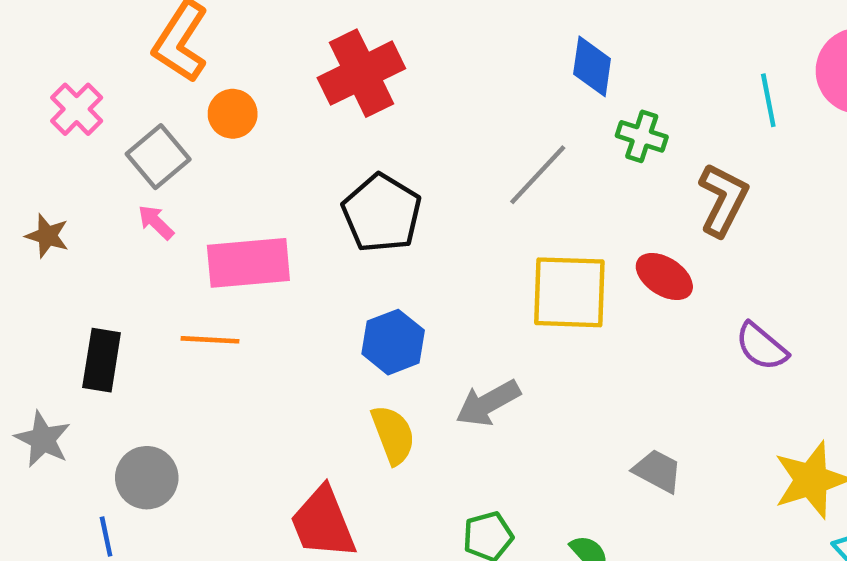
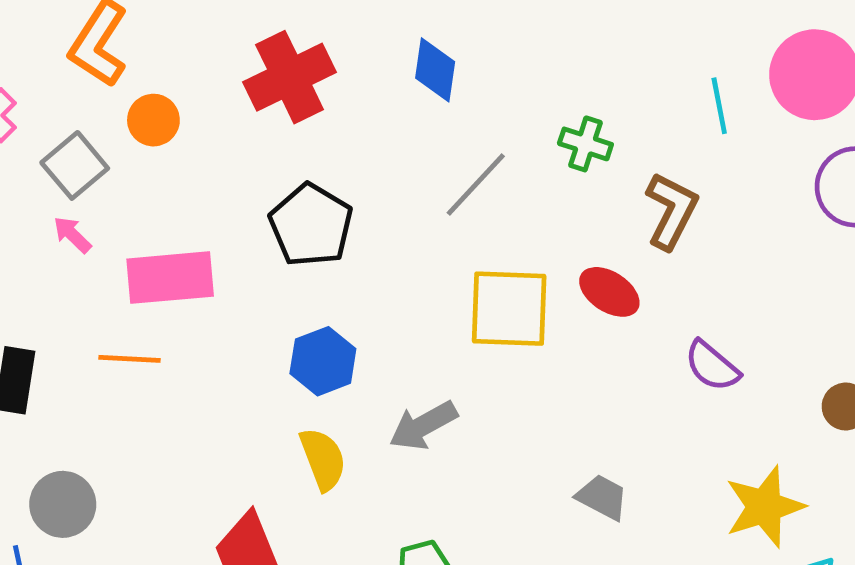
blue diamond: (592, 66) -> (435, 70), moved

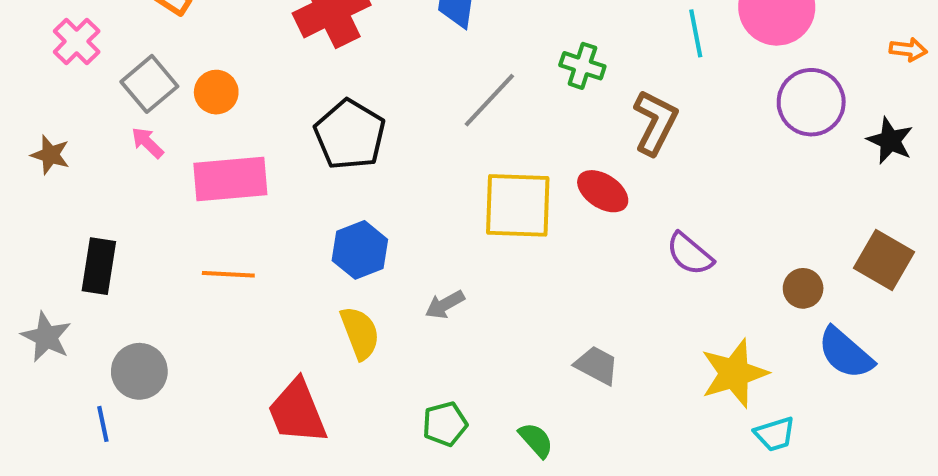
orange circle: (153, 120) -> (216, 92), moved
orange line: (130, 359) -> (228, 274), moved
gray arrow: (423, 426) -> (445, 305), size x0.7

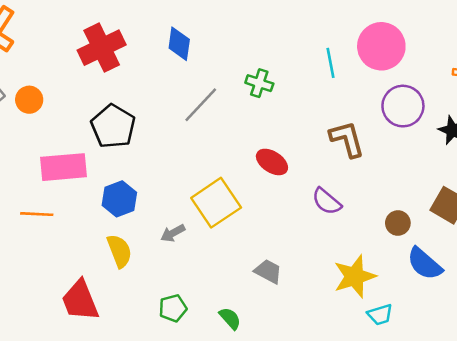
brown L-shape: (655, 122) -> (347, 139), moved, turned -42
pink rectangle: (230, 179) -> (63, 167), moved
yellow square: (518, 205) -> (216, 203), moved, turned -36

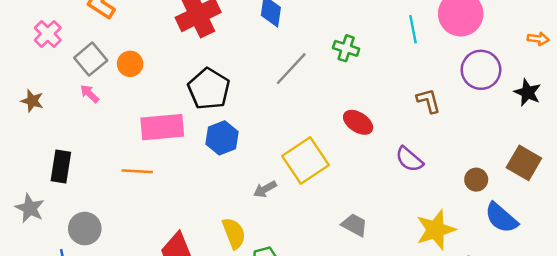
brown L-shape: (347, 139) -> (428, 101), size x0.7
blue hexagon: (119, 199) -> (222, 138), moved
yellow semicircle: (119, 251) -> (234, 233), moved

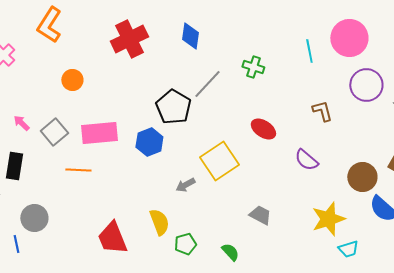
gray square: (91, 59) -> (54, 132), moved
black pentagon: (209, 89) -> (173, 107), moved
pink arrow: (90, 94) -> (21, 123), moved
brown circle: (476, 180) -> (362, 177), size x1.5

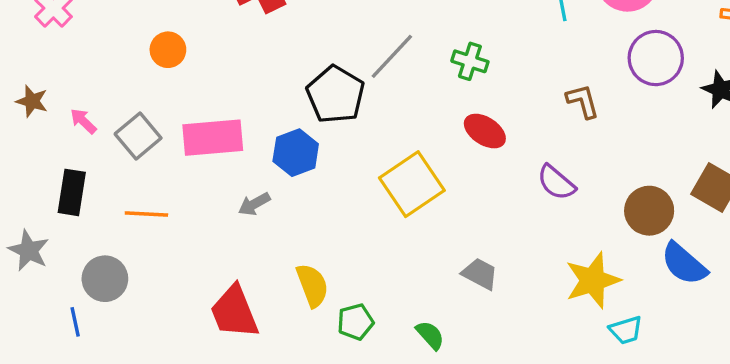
green cross: (253, 67) -> (470, 61), moved
orange line: (78, 170) -> (146, 214), moved
gray arrow: (185, 185) -> (254, 204), moved

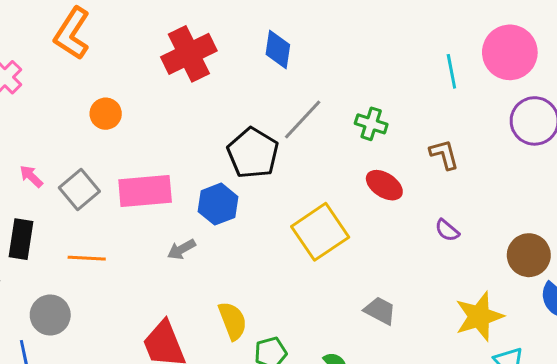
brown L-shape: (583, 101) -> (444, 154), moved
purple semicircle: (556, 182) -> (447, 230), size x0.7

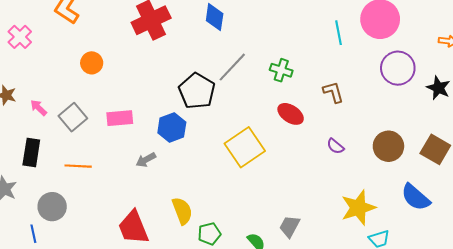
pink rectangle: (145, 191) -> (120, 118), size x0.7
brown circle: (529, 255) -> (388, 146), moved
gray trapezoid: (380, 311) -> (290, 226), moved, turned -90

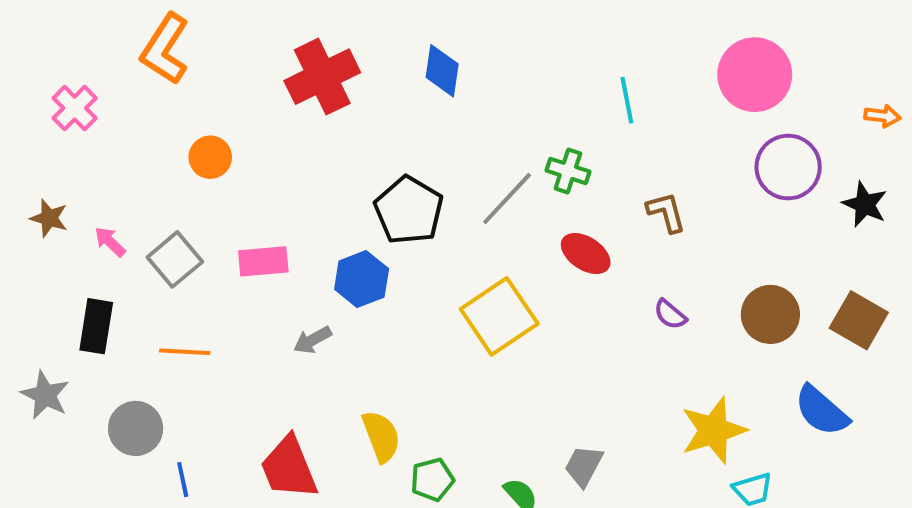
cyan line: (338, 33) -> (627, 100), moved
gray line: (232, 67) -> (507, 198), moved
blue line: (33, 234) -> (183, 480), moved

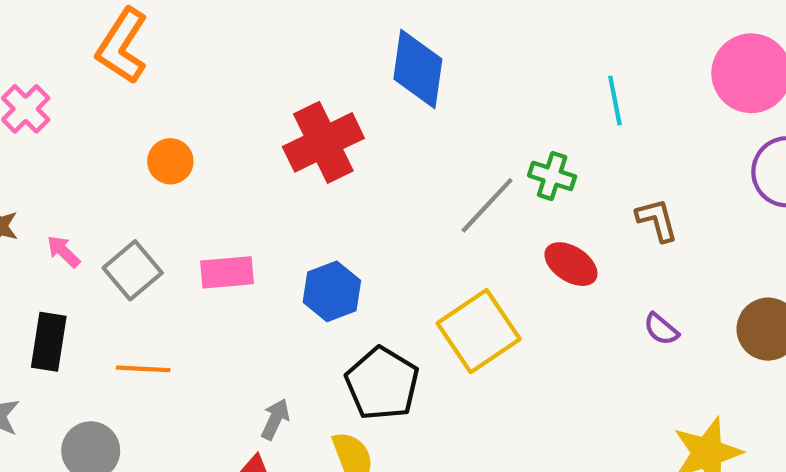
blue diamond: (442, 71) -> (418, 69), size x1.4
red cross: (322, 77) -> (323, 142), moved
black pentagon: (409, 210) -> (382, 384), moved
gray arrow: (312, 340) -> (275, 419), moved, turned 144

